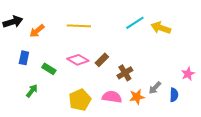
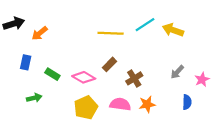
yellow line: (79, 26) -> (111, 33), moved
pink diamond: (78, 60) -> (84, 77), moved
gray arrow: (155, 88) -> (177, 72), moved
green arrow: (32, 91) -> (34, 98), turned 40

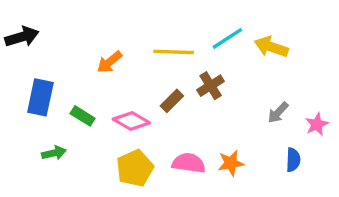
orange arrow: (40, 33) -> (110, 62), moved
blue rectangle: (26, 62) -> (40, 97), size x1.5
brown cross: (134, 78) -> (211, 86), moved

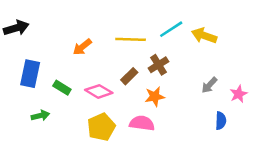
orange star: (231, 163) -> (155, 97), moved

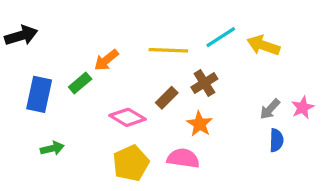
green rectangle: (62, 88) -> (80, 83), moved, turned -72
pink star: (239, 94) -> (303, 108), moved
orange star: (155, 97) -> (200, 124), turned -30
blue semicircle: (221, 121) -> (276, 140), moved

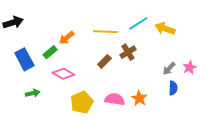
blue rectangle: (39, 94) -> (24, 59), turned -40
pink diamond: (127, 117) -> (63, 74), moved
orange star: (200, 124) -> (139, 98), moved

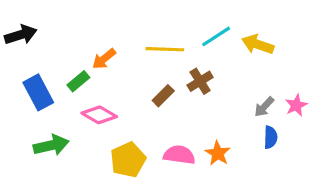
green arrow: (33, 93) -> (51, 145), size x1.5

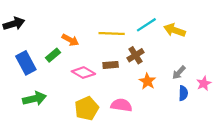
orange arrow: (104, 59) -> (70, 40), turned -112
brown rectangle: (163, 96) -> (111, 65), turned 40
pink star: (296, 105) -> (204, 83), moved
pink diamond: (99, 115) -> (83, 73), moved
orange star: (218, 153) -> (147, 81), moved

